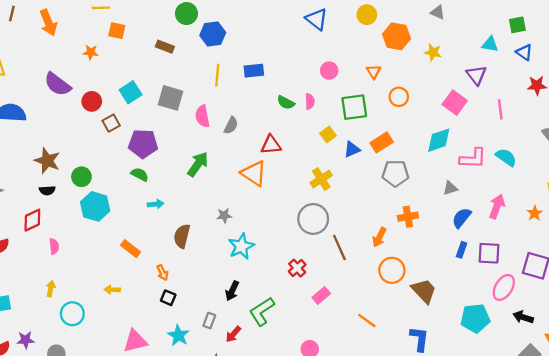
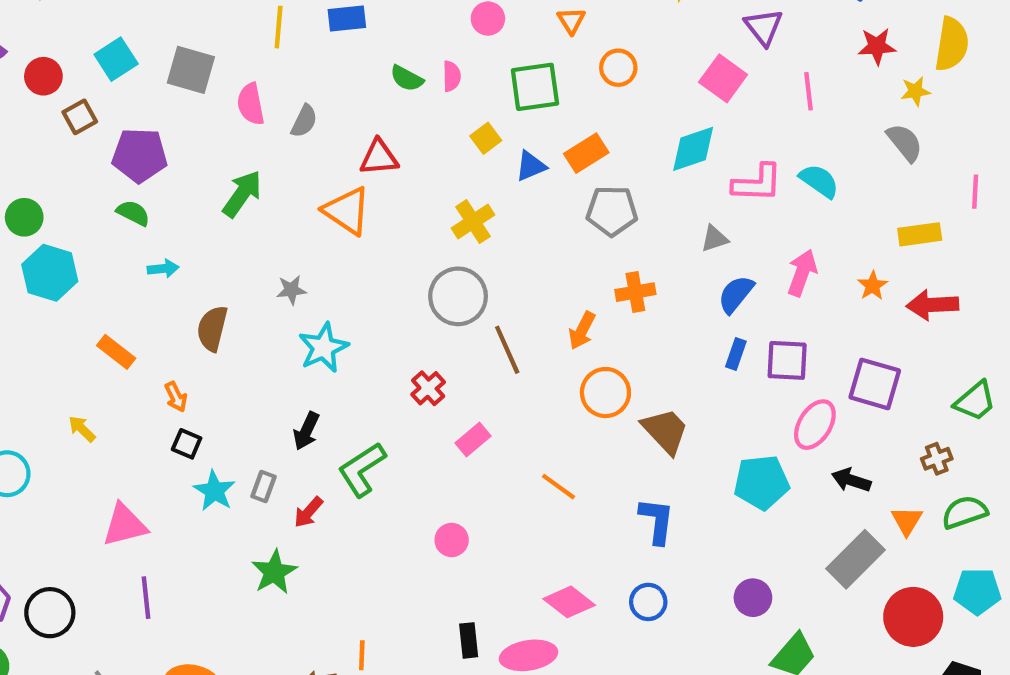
yellow arrow: (112, 290) -> (82, 429), turned 42
cyan star: (178, 335) -> (214, 491), moved

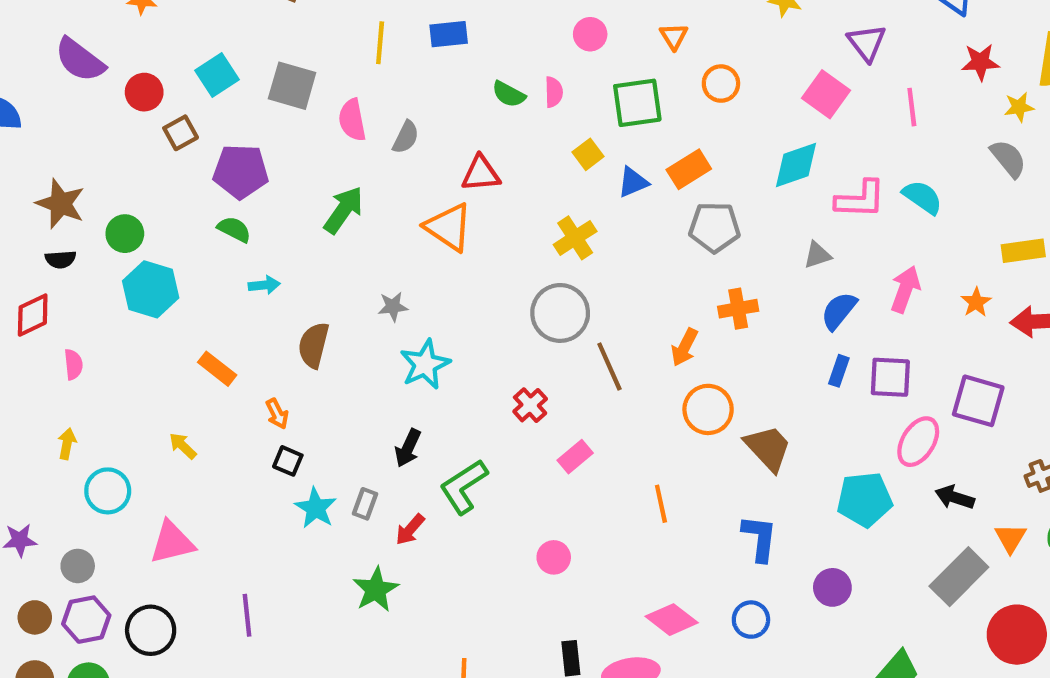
orange line: (558, 487) -> (661, 504), turned 42
pink triangle: (125, 525) -> (172, 542), moved
purple circle: (753, 598) -> (832, 587), moved

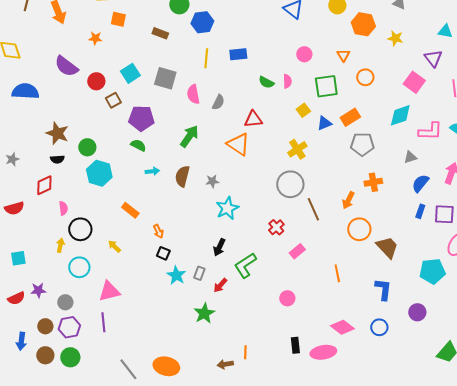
brown semicircle: (314, 345) -> (182, 176), moved
purple line: (247, 615) -> (103, 322), moved
black circle: (151, 630) -> (80, 229), moved

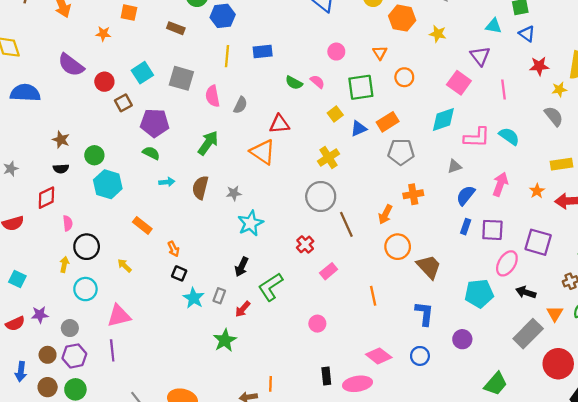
pink semicircle: (287, 81) -> (317, 82), turned -48
brown star: (57, 133) -> (61, 140), size x0.7
cyan square: (18, 258) -> (17, 279), turned 35

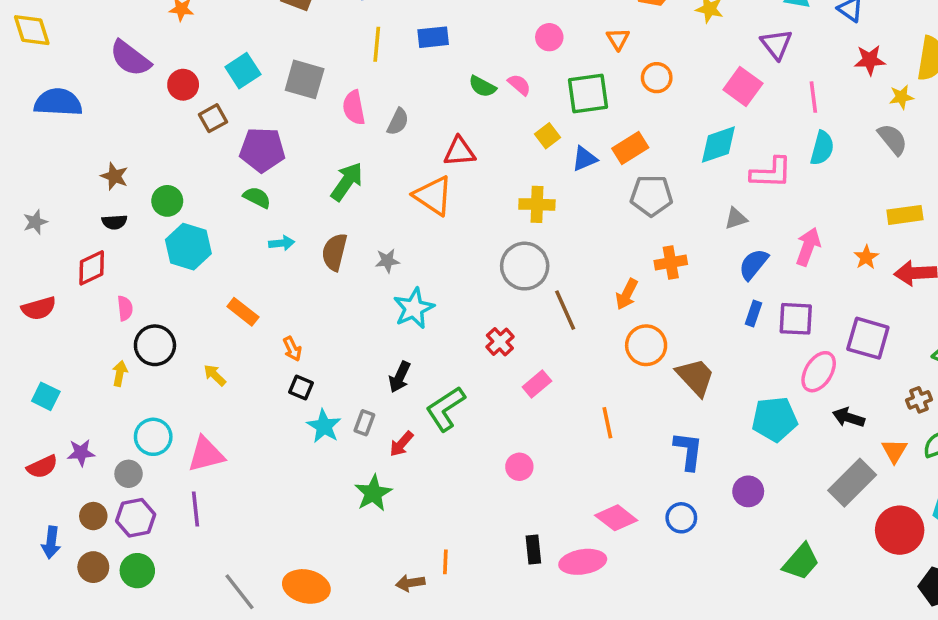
cyan semicircle: (509, 136) -> (822, 148), moved, turned 70
yellow cross: (329, 157) -> (537, 204), turned 35
cyan circle: (85, 289) -> (153, 437), moved

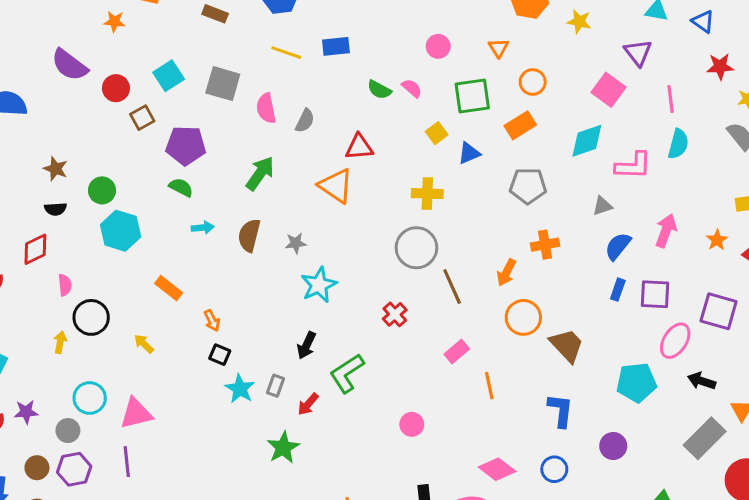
yellow line: (377, 44) -> (286, 53), turned -76
orange rectangle: (630, 148) -> (520, 125), moved
pink rectangle: (537, 384) -> (457, 352), moved

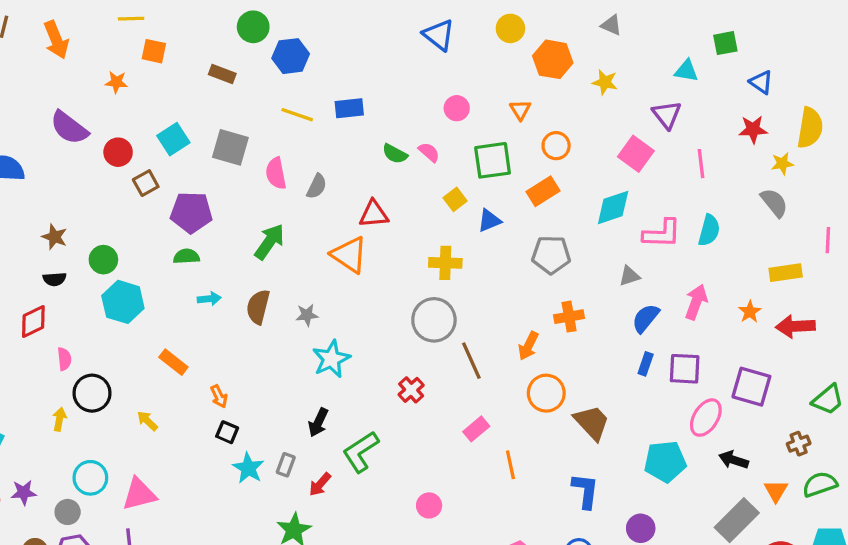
blue triangle: (703, 22) -> (761, 82), moved
cyan semicircle: (678, 144) -> (709, 230), moved
green semicircle: (181, 187) -> (186, 256), turned -30

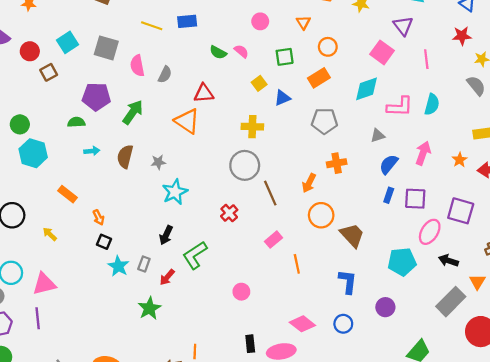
green square: (493, 160) -> (285, 57), size x0.7
purple pentagon: (191, 212) -> (96, 97), moved

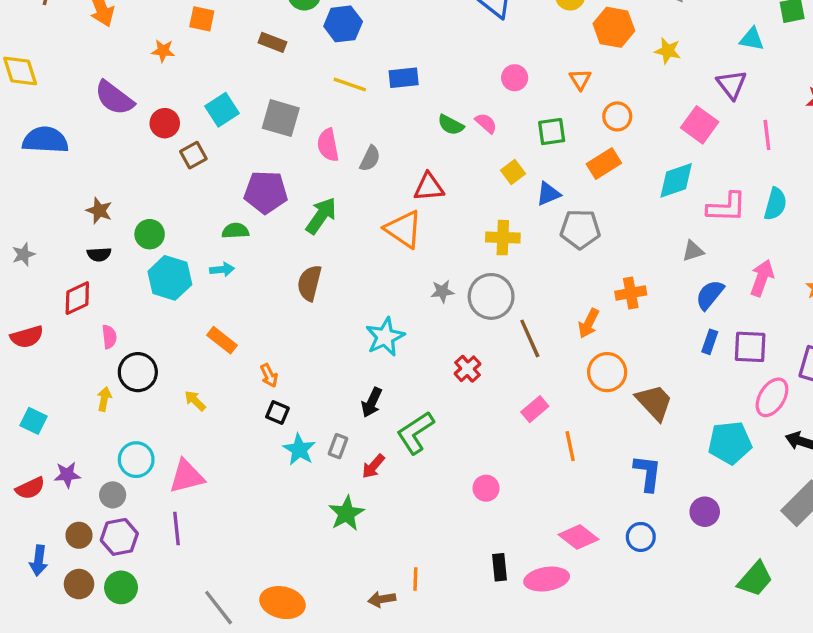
gray pentagon: (324, 121) -> (580, 229), moved
cyan arrow: (92, 151) -> (222, 270), moved
gray star: (158, 162) -> (442, 291), moved

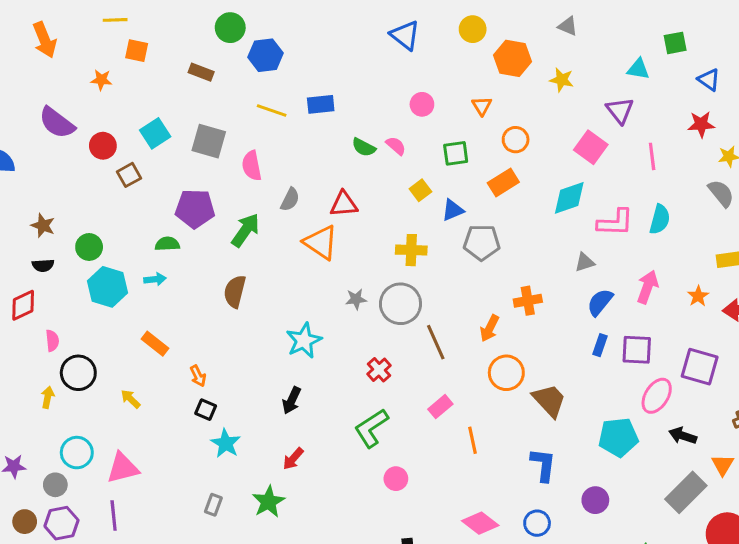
gray semicircle: (370, 158) -> (290, 199), moved
green L-shape: (415, 433) -> (371, 428), moved
gray rectangle: (338, 446) -> (213, 505), moved

